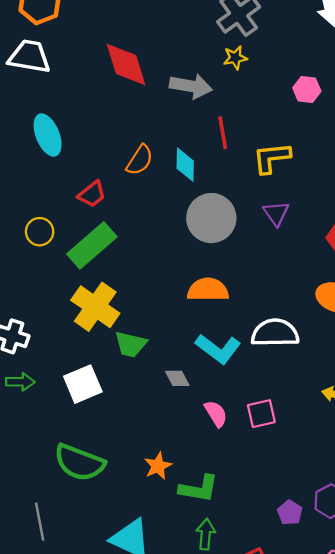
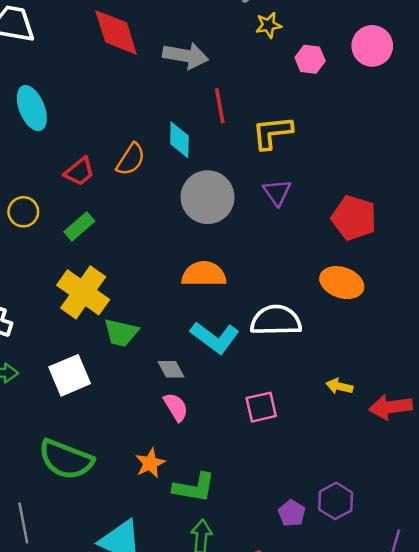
yellow star: (235, 58) -> (269, 25), moved
orange semicircle: (140, 160) -> (131, 159), moved
green rectangle: (92, 245) -> (79, 226), size x0.6
pink semicircle: (216, 414) -> (176, 407), moved

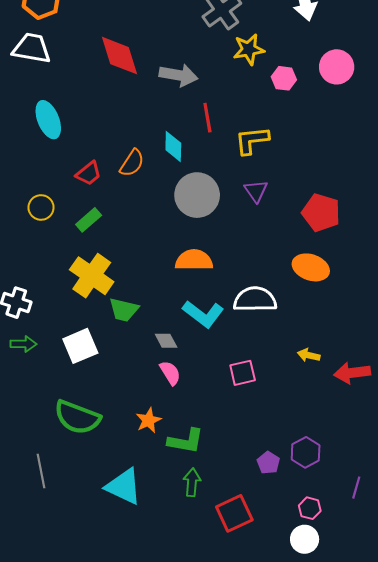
yellow star: (269, 25) -> (249, 49), size x1.4

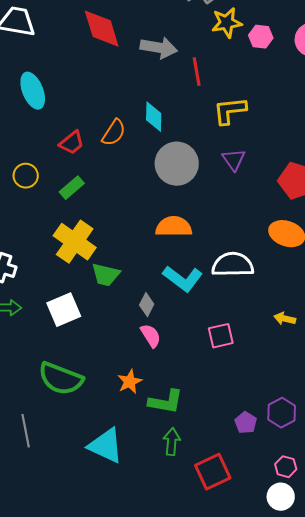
pink hexagon: (284, 78) -> (261, 37), moved
red line: (207, 118) -> (197, 72), moved
gray diamond: (166, 341) -> (147, 305), turned 55

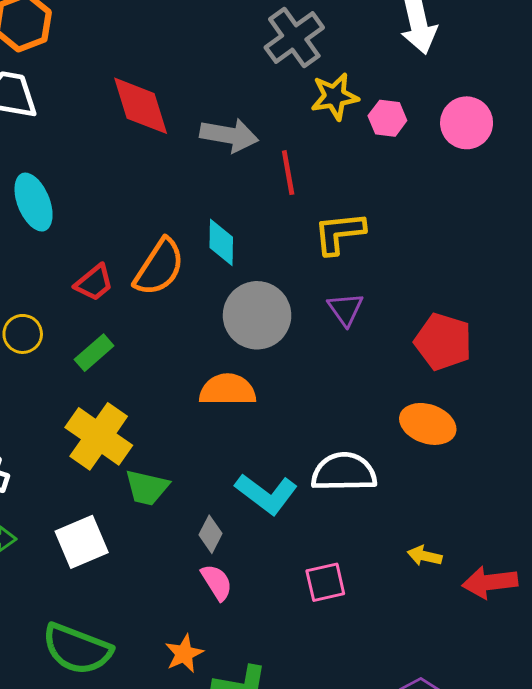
orange semicircle: (114, 133) -> (159, 267), size x1.4
orange semicircle: (174, 227) -> (228, 390), moved

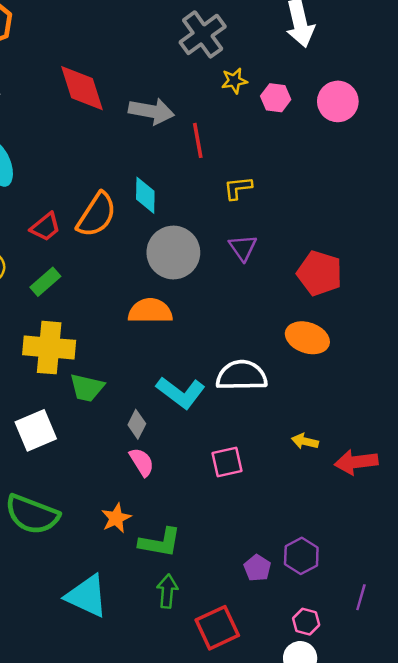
yellow star: (335, 96) -> (234, 81), size x0.7
yellow L-shape: (339, 233) -> (238, 188), size x0.7
yellow cross: (99, 436) -> (49, 348), turned -30

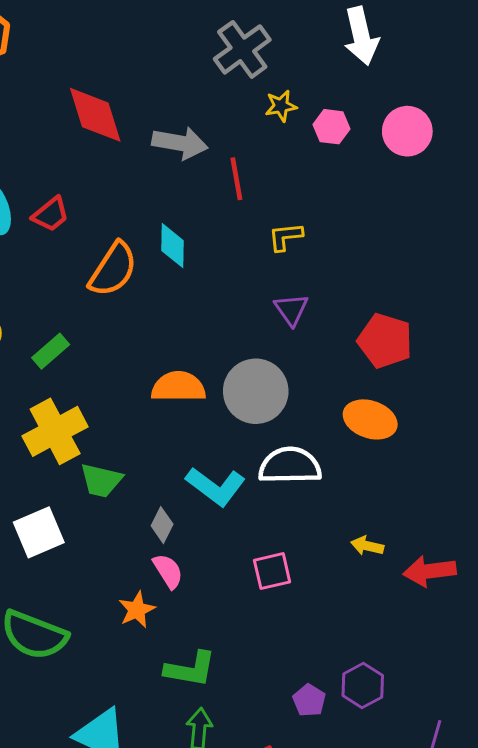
red trapezoid: (45, 227) -> (51, 214), moved
gray circle: (173, 252) -> (256, 391), moved
yellow cross: (49, 348) -> (55, 431), turned -33
orange star: (116, 518) -> (137, 610), moved

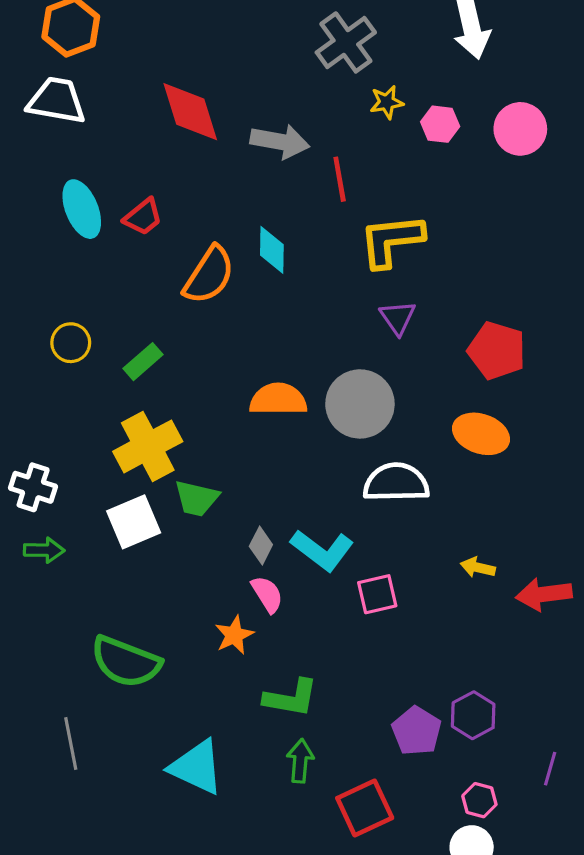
yellow L-shape: (285, 237) -> (391, 241), size x1.8
cyan L-shape: (216, 486) -> (322, 550), moved
white square: (39, 532) -> (134, 522), moved
purple pentagon: (309, 700) -> (417, 731), size x1.4

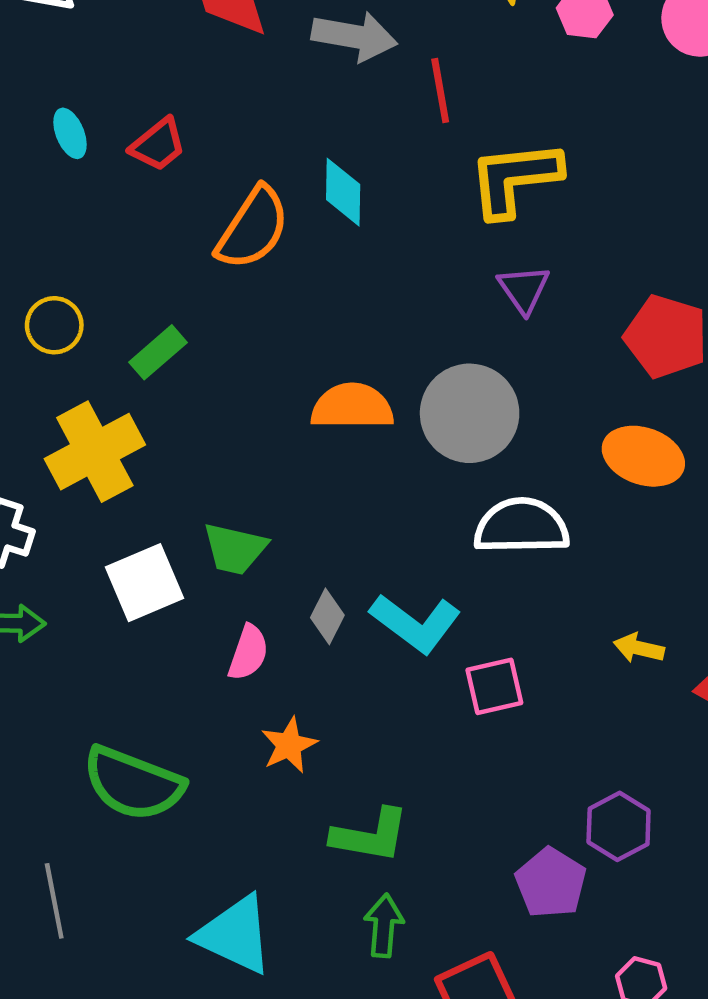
cyan ellipse: (82, 209) -> (70, 133), size x0.6
yellow cross: (148, 446) -> (95, 452), moved
pink semicircle: (267, 594) -> (248, 653), moved, turned 51
purple hexagon: (473, 715) -> (619, 826), moved

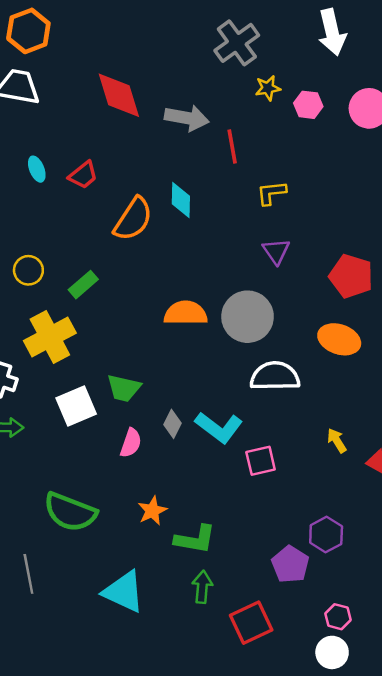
yellow L-shape: (515, 179) -> (271, 193), size x0.6
yellow arrow: (639, 648) -> (337, 441), turned 45
orange star: (289, 745) -> (152, 511), moved

